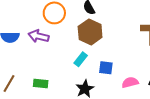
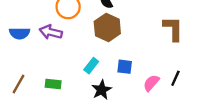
cyan rectangle: (81, 59) -> (91, 66), moved
pink semicircle: (130, 82) -> (151, 83), turned -35

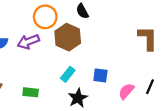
brown hexagon: (107, 27) -> (68, 37), moved
purple arrow: (51, 32) -> (28, 42), turned -35

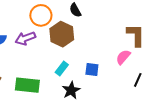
pink semicircle: (126, 91) -> (123, 57), moved
green rectangle: (31, 92) -> (27, 85), size x1.6

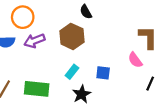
orange circle: (41, 15) -> (23, 17), moved
pink semicircle: (123, 57) -> (135, 60), turned -77

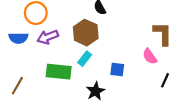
cyan rectangle: (72, 72) -> (85, 59), moved
green rectangle: (37, 89) -> (59, 72), moved

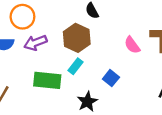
pink semicircle: (150, 56) -> (132, 45), moved
blue square: (117, 69) -> (111, 78), turned 32

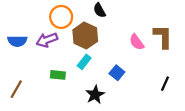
orange circle: (22, 17) -> (61, 17), moved
green rectangle: (47, 80) -> (58, 75), size x0.6

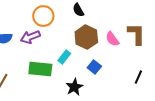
brown hexagon: (85, 36) -> (86, 37), moved
green rectangle: (58, 75) -> (40, 69), size x1.6

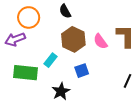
blue square: (94, 67) -> (82, 71), turned 32

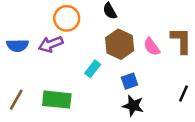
green rectangle: (26, 73) -> (57, 100), moved
black star: (61, 91) -> (133, 106), moved, turned -30

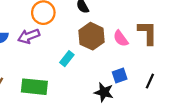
blue square: (129, 81) -> (120, 75), moved

